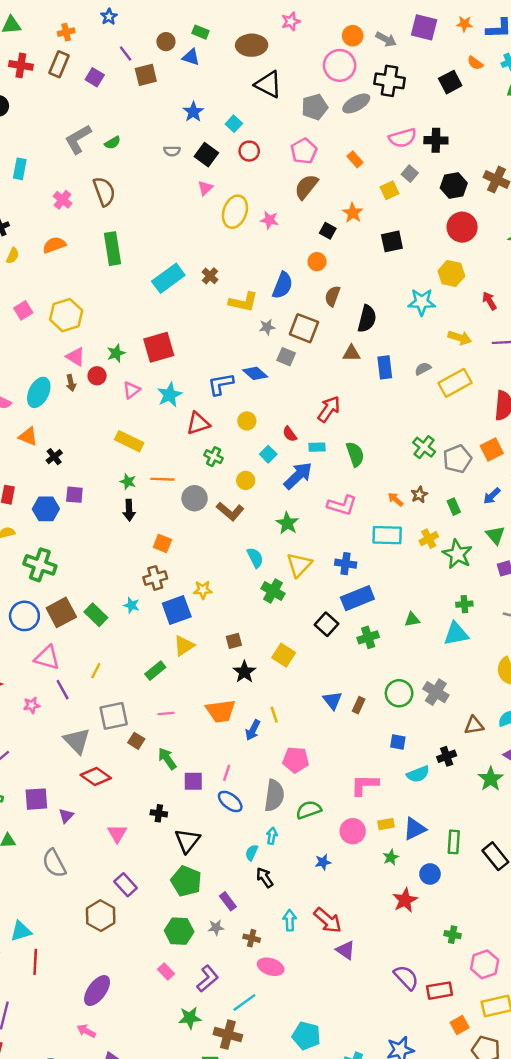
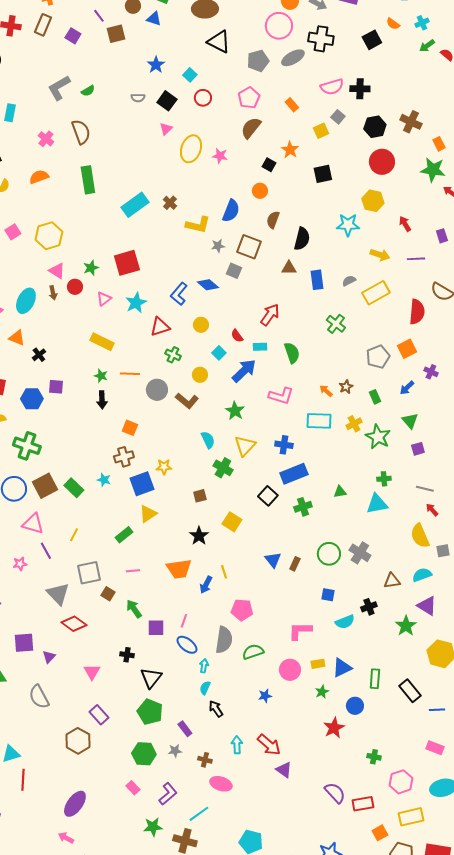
blue L-shape: (221, 384) -> (179, 294), turned -40
green cross: (424, 447) -> (336, 324), moved
brown square: (234, 641) -> (200, 496), moved
cyan arrow: (272, 836) -> (204, 666), moved

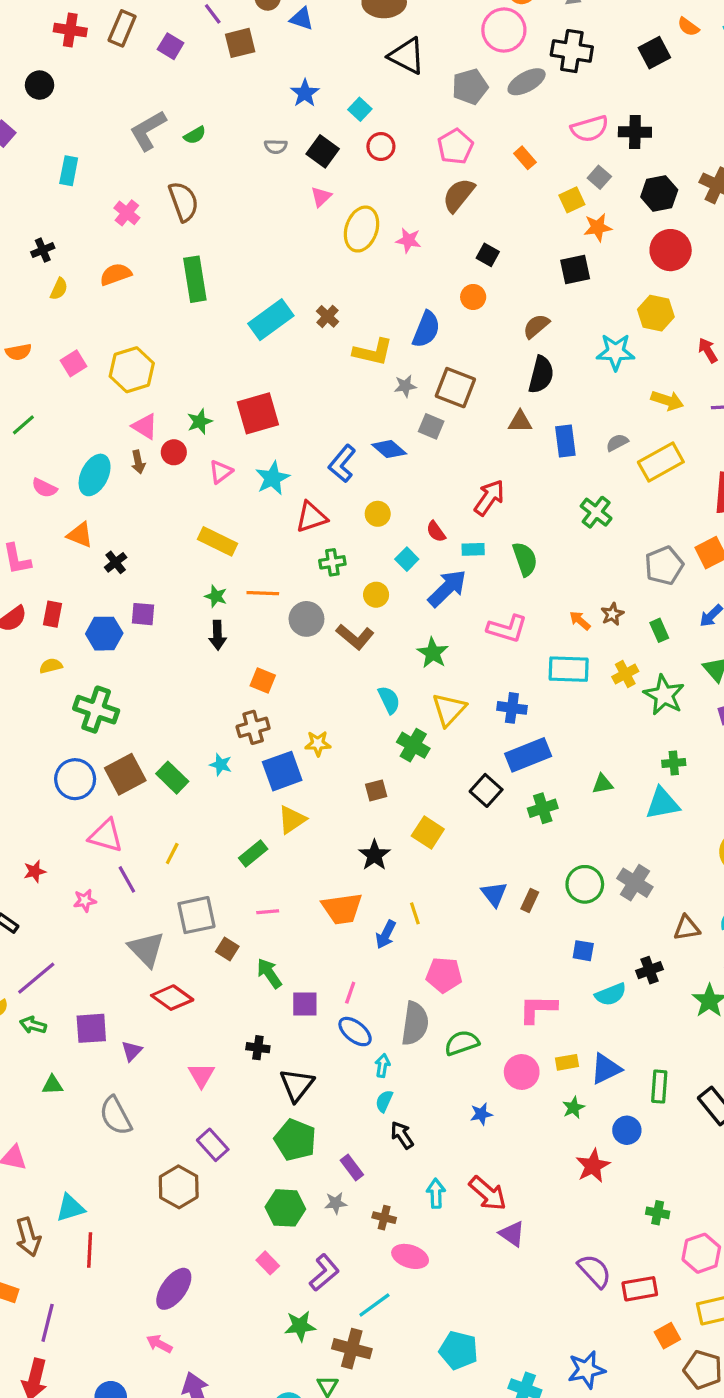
orange star: (290, 150) -> (598, 227), moved, turned 30
brown semicircle: (273, 220) -> (536, 326), moved, turned 30
green cross: (173, 355) -> (332, 562), turned -35

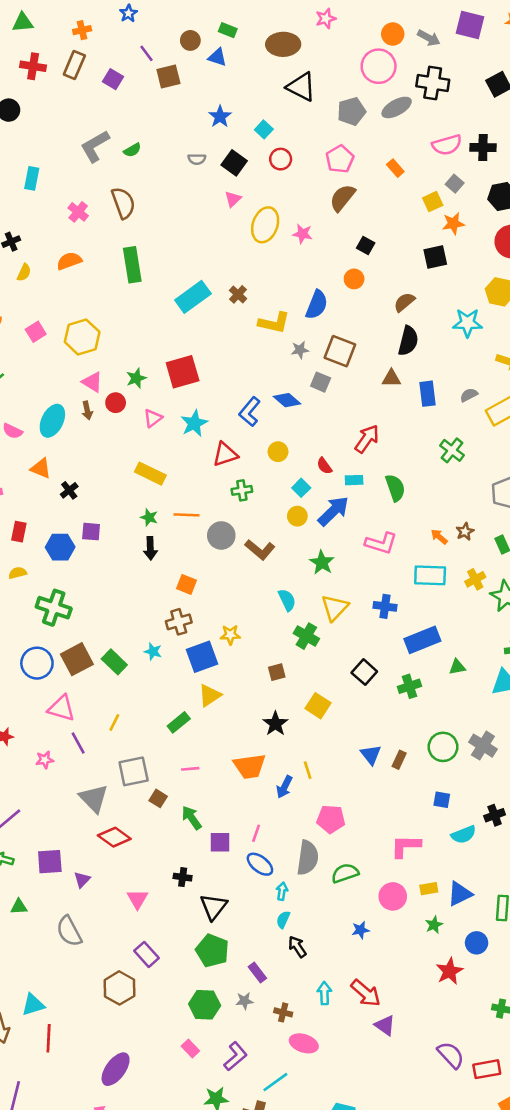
yellow circle: (376, 595) -> (297, 516), moved
blue rectangle: (528, 755) -> (422, 640), moved

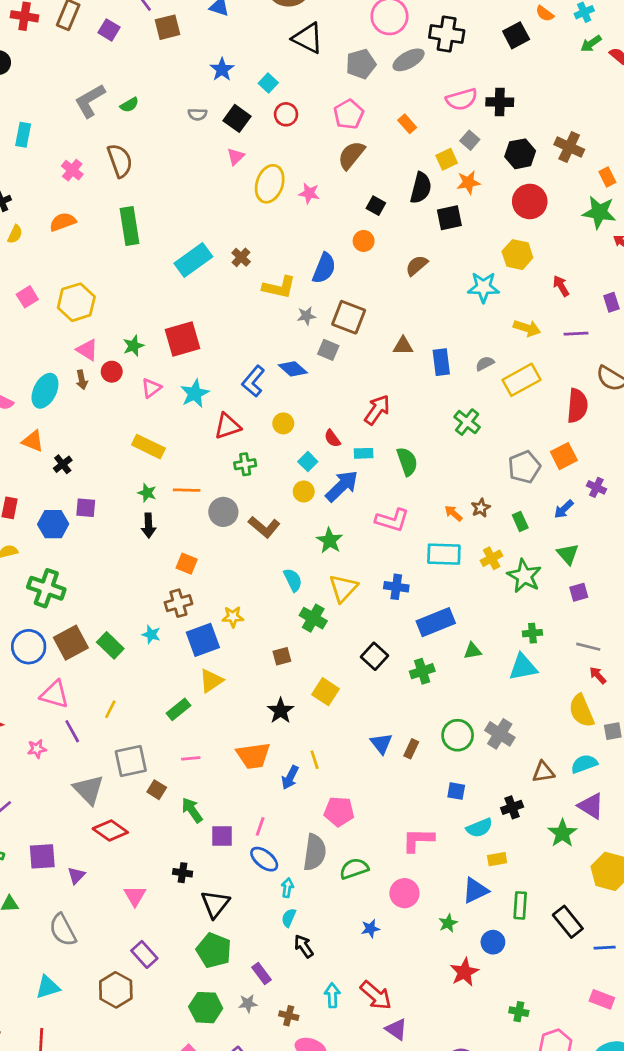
black semicircle: (408, 341) -> (421, 188), moved
yellow rectangle: (429, 889) -> (497, 859), moved
cyan triangle: (33, 1005) -> (48, 987), moved

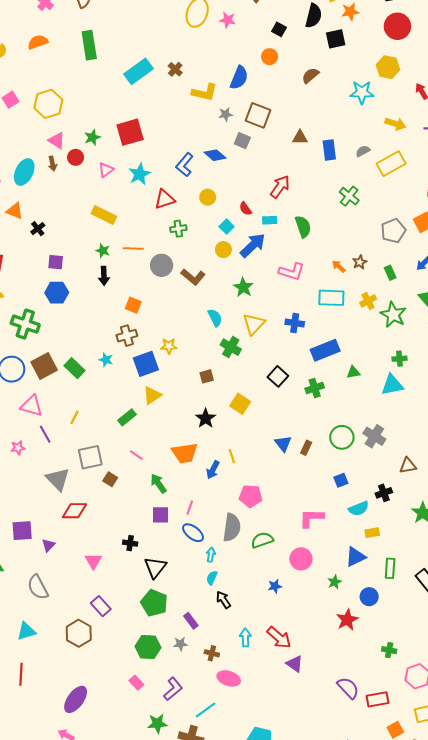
blue hexagon: (53, 524) -> (57, 293), moved
pink line: (191, 758) -> (136, 455), turned 40
blue square: (456, 791) -> (341, 480), turned -32
green arrow: (192, 810) -> (158, 483), moved
red diamond: (110, 831) -> (75, 511), turned -35

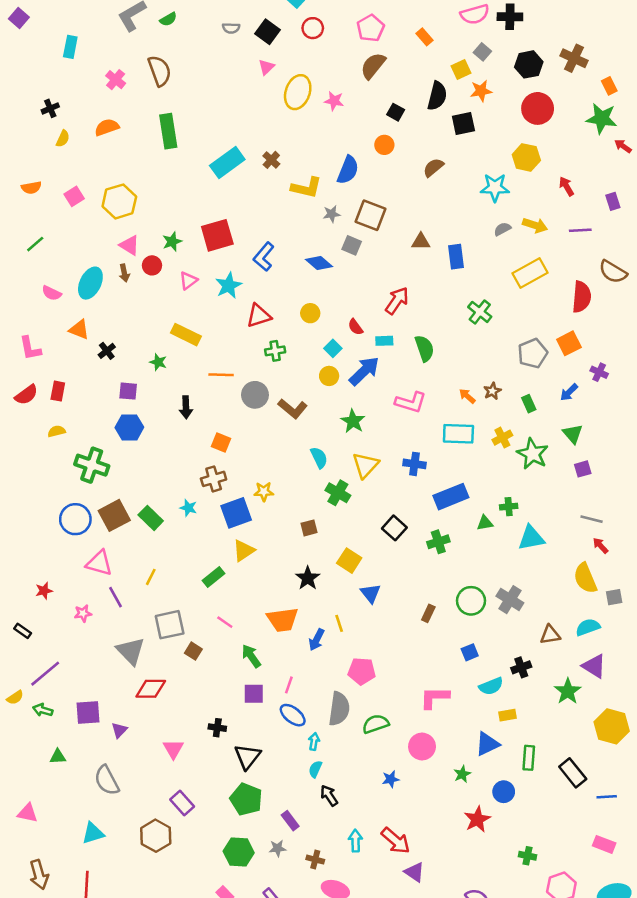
gray semicircle: (363, 151) -> (502, 229), moved
blue L-shape: (185, 165) -> (264, 257), moved
green star: (103, 251) -> (158, 362), moved
green cross: (400, 359) -> (509, 507), moved
blue triangle: (283, 444) -> (371, 593), moved

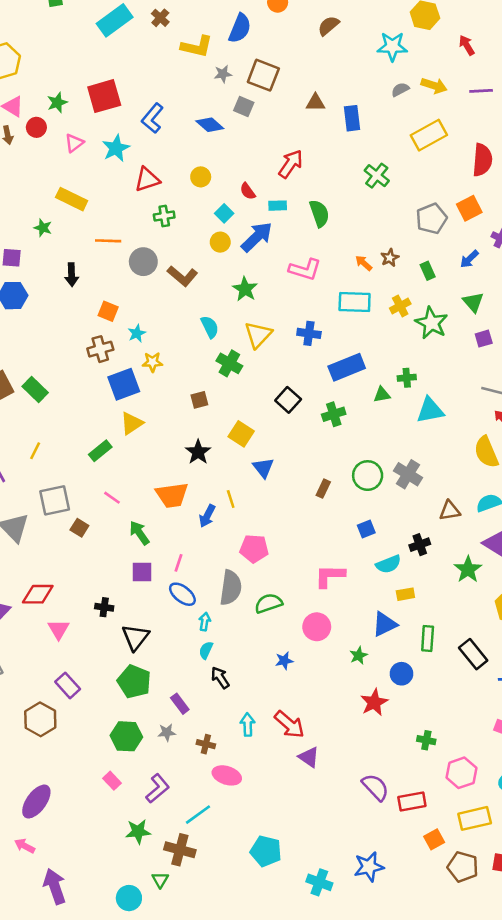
cyan star: (188, 508) -> (137, 333), moved, turned 30
red diamond: (151, 689) -> (38, 594), moved

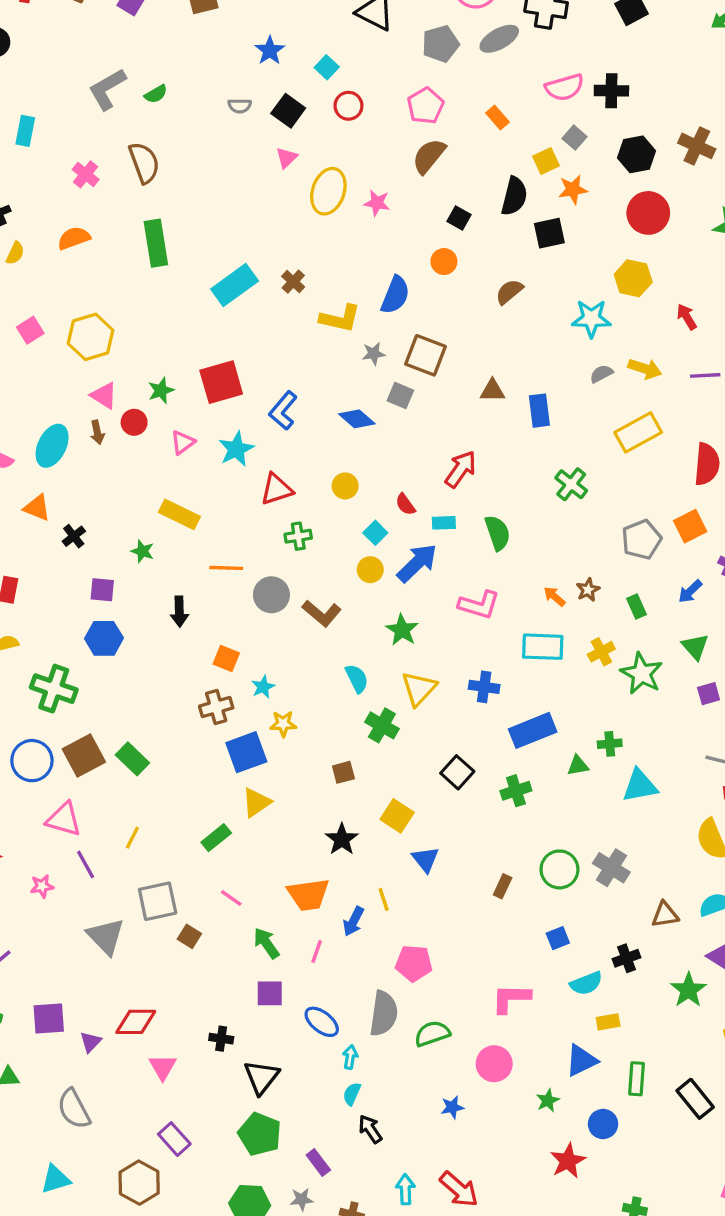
pink line: (179, 563) -> (317, 951), moved

